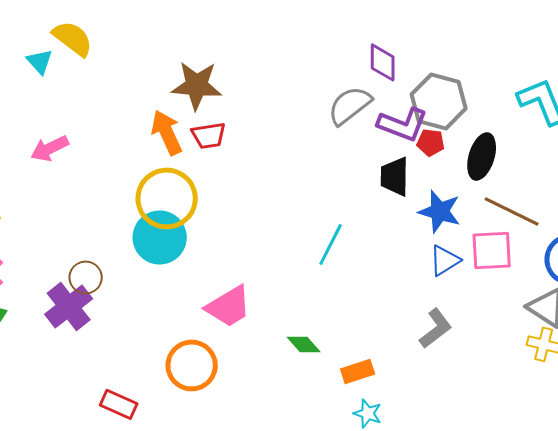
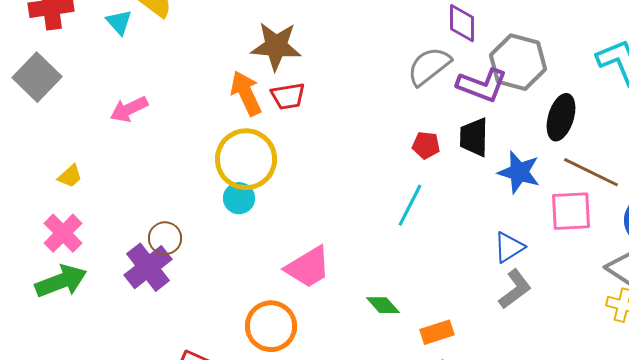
red pentagon: (431, 142) -> (426, 145), moved
cyan circle: (160, 237) -> (239, 198), size x0.6
blue triangle: (445, 260) -> (509, 247), moved

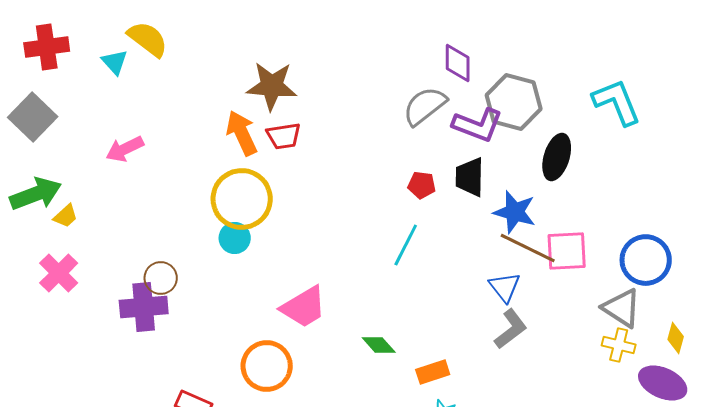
brown line: (591, 172) -> (528, 248), moved
blue triangle: (509, 247) -> (505, 287), turned -36
purple cross: (148, 267) -> (144, 307), turned 33
green arrow: (61, 281) -> (36, 194), moved

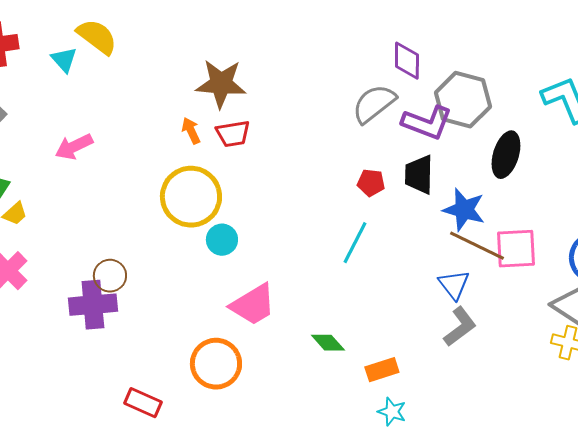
orange arrow: (242, 133) -> (191, 131), size x0.6
cyan circle: (235, 238) -> (222, 240), moved

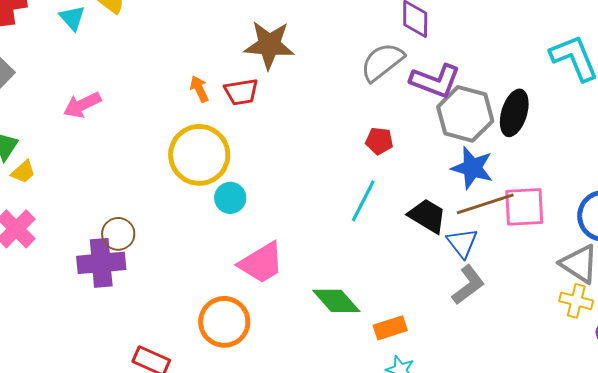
brown star: (221, 84) -> (269, 45), moved
gray hexagon: (463, 100) -> (465, 114), moved
black trapezoid: (419, 175) -> (427, 216), moved, turned 120
brown line: (477, 246) -> (485, 204), turned -44
green diamond: (328, 343) -> (336, 301), size x1.4

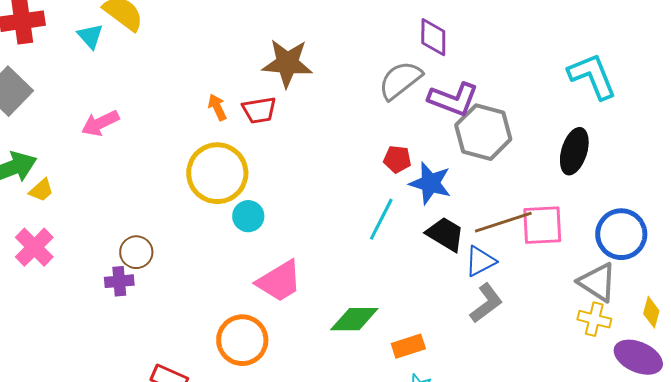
black ellipse: (514, 113) -> (574, 151), moved
blue star: (472, 168) -> (430, 183), moved
blue triangle: (462, 243) -> (480, 261), turned 40
purple cross: (101, 263) -> (119, 281), size x0.6
green diamond: (336, 301) -> (354, 319), turned -48

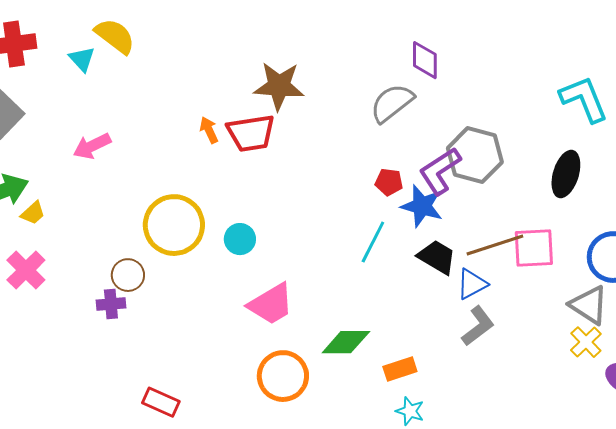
purple L-shape: (453, 99) -> (440, 171), moved, turned 126
red trapezoid: (259, 110) -> (251, 133), size x1.4
yellow circle: (217, 173) -> (174, 225), moved
yellow cross: (594, 319) -> (586, 342), turned 32
orange circle: (242, 340) -> (283, 376), moved

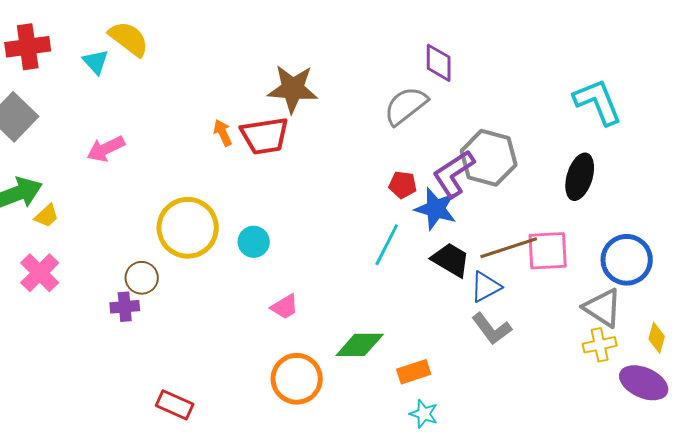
pink trapezoid: (271, 304) -> (285, 307), size x0.6
gray L-shape: (478, 326) -> (492, 329), turned 90
yellow cross: (586, 342) -> (600, 345), turned 32

